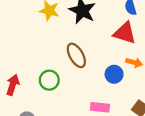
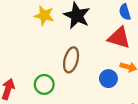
brown ellipse: (76, 55) -> (71, 60), turned 45

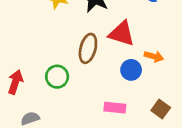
red triangle: (119, 38) -> (122, 34), moved

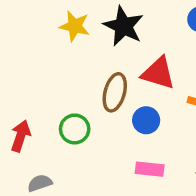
blue circle: (131, 70) -> (146, 120), moved

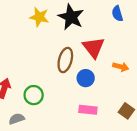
red triangle: (158, 73) -> (94, 48), turned 35
green circle: (75, 129) -> (34, 95), moved

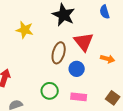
yellow star: (39, 17) -> (25, 30), moved
green circle: (34, 95) -> (50, 91), moved

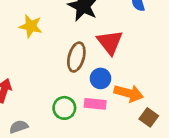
orange arrow: (108, 59) -> (129, 93), moved, size x1.5
pink rectangle: (79, 97) -> (95, 104), moved

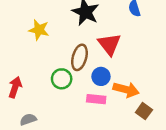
green circle: (64, 108) -> (62, 79), moved

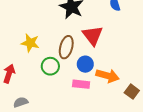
yellow star: (39, 30) -> (30, 43), moved
brown square: (144, 111) -> (132, 92), moved

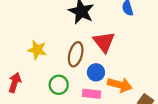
green circle: (50, 66) -> (59, 85), moved

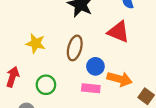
red triangle: (104, 42) -> (118, 32), moved, turned -30
green circle: (59, 85) -> (46, 85), moved

